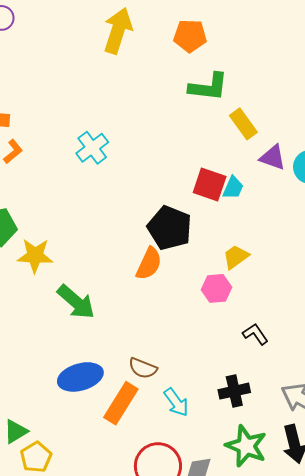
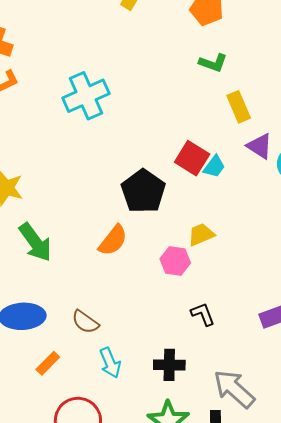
green L-shape: (209, 87) -> (213, 63), size x0.7
cyan cross: (92, 148) -> (86, 96), size x1.4
orange semicircle: (149, 264) -> (113, 240), moved
orange rectangle: (121, 403) -> (48, 363), moved, size x0.6

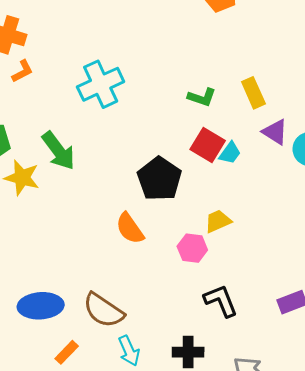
green L-shape: (213, 63) -> (202, 97), moved
orange semicircle: (113, 240) -> (130, 228), turned 108
green arrow: (35, 242) -> (58, 151), moved
black L-shape: (203, 314) -> (221, 301), size x1.4
brown semicircle: (85, 322) -> (103, 310), size x1.5

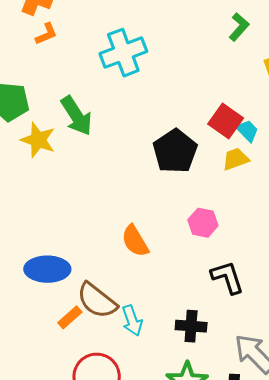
green L-shape: (202, 97) -> (239, 27), moved, turned -72
cyan trapezoid: (230, 153) -> (247, 131), turned -85
yellow trapezoid: (218, 221) -> (236, 159), moved
orange semicircle: (130, 228) -> (135, 241), moved
brown semicircle: (103, 310) -> (97, 301), moved

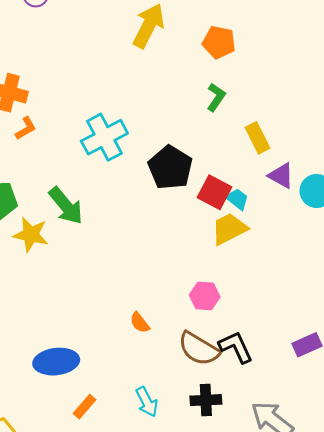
black pentagon: (175, 151) -> (170, 168), moved
yellow trapezoid: (236, 159) -> (229, 229), size x1.4
orange semicircle: (135, 241) -> (140, 323), size x0.7
brown semicircle: (97, 301) -> (199, 349), moved

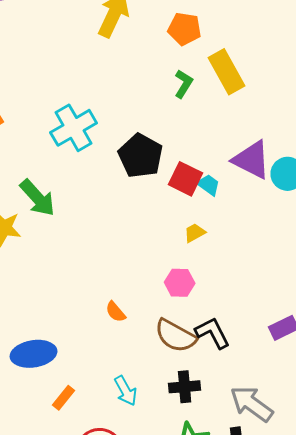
yellow rectangle: (258, 138) -> (227, 72), moved, size x1.4
purple triangle: (281, 176) -> (252, 160), size x1.5
yellow trapezoid: (229, 229) -> (195, 233), moved, size x0.6

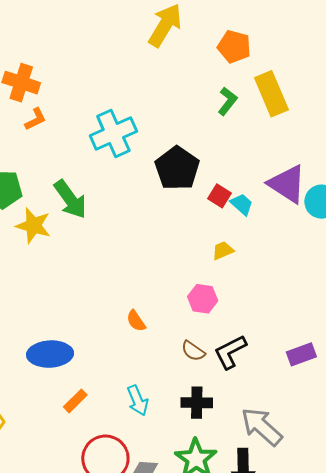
red square: (186, 179) -> (219, 196), size x0.7
black L-shape: (213, 333) -> (230, 352), turned -96
brown semicircle: (176, 336) -> (193, 351), size x0.6

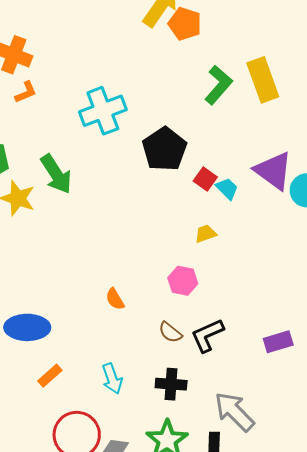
orange pentagon: (234, 47) -> (185, 24), moved
green L-shape: (227, 101) -> (218, 85), size x1.4

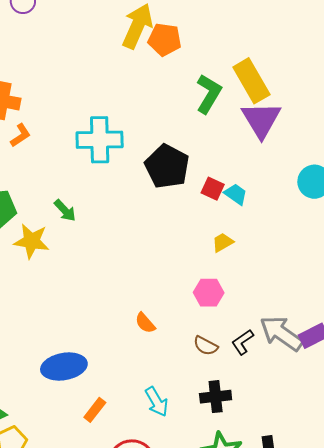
cyan cross: (103, 111) -> (100, 140), turned 30
purple triangle: (273, 171) -> (261, 120), moved, turned 33
green arrow: (56, 174) -> (65, 210), size x0.6
black L-shape: (207, 335) -> (243, 342), size x0.7
gray arrow: (234, 412) -> (281, 333), moved

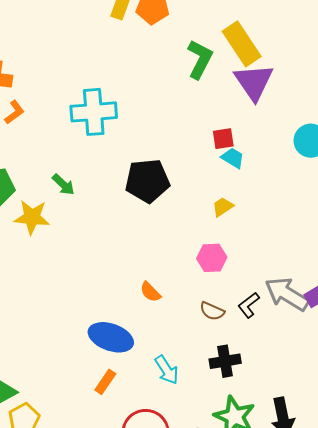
black pentagon: (167, 166) -> (147, 181), moved, turned -30
red square: (213, 189) -> (223, 139), moved, turned -30
blue ellipse: (64, 367) -> (111, 337), moved, turned 33

